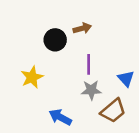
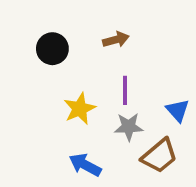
black circle: (55, 40) -> (52, 49), moved
yellow star: (32, 77) -> (80, 109), moved

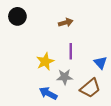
black circle: (52, 49) -> (17, 16), moved
gray star: (129, 127) -> (65, 77), moved

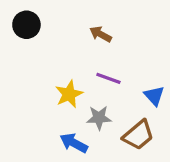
brown arrow: (66, 23) -> (101, 34), turned -136
purple line: (71, 51) -> (108, 78), turned -70

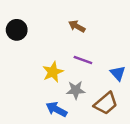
black circle: (26, 25) -> (17, 30), moved

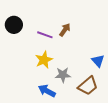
brown arrow: (77, 26) -> (65, 30), moved, turned 96
purple line: (83, 60) -> (45, 35), moved

